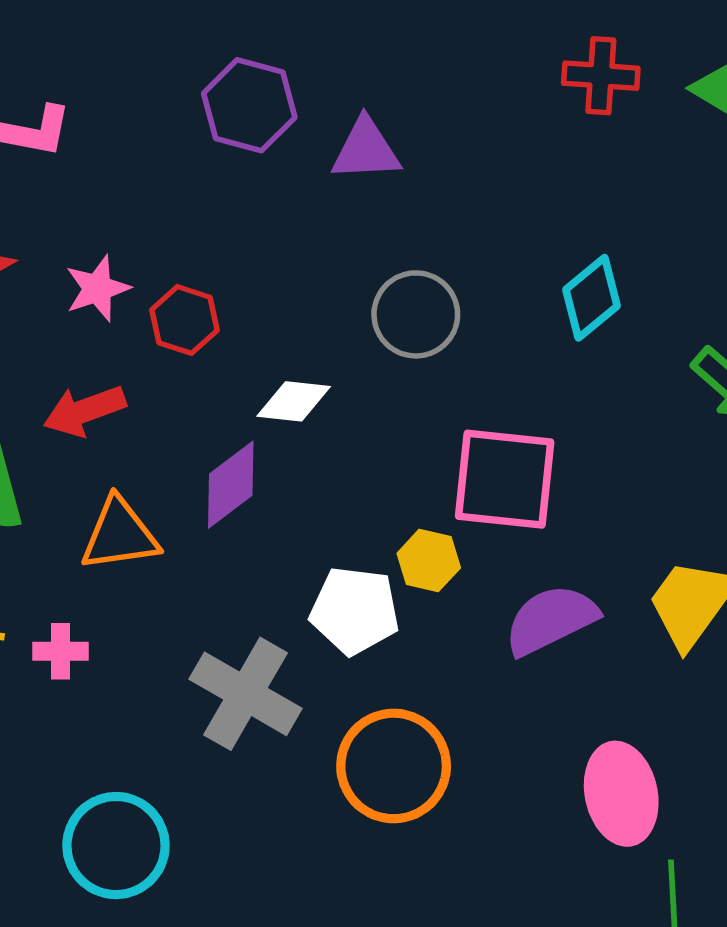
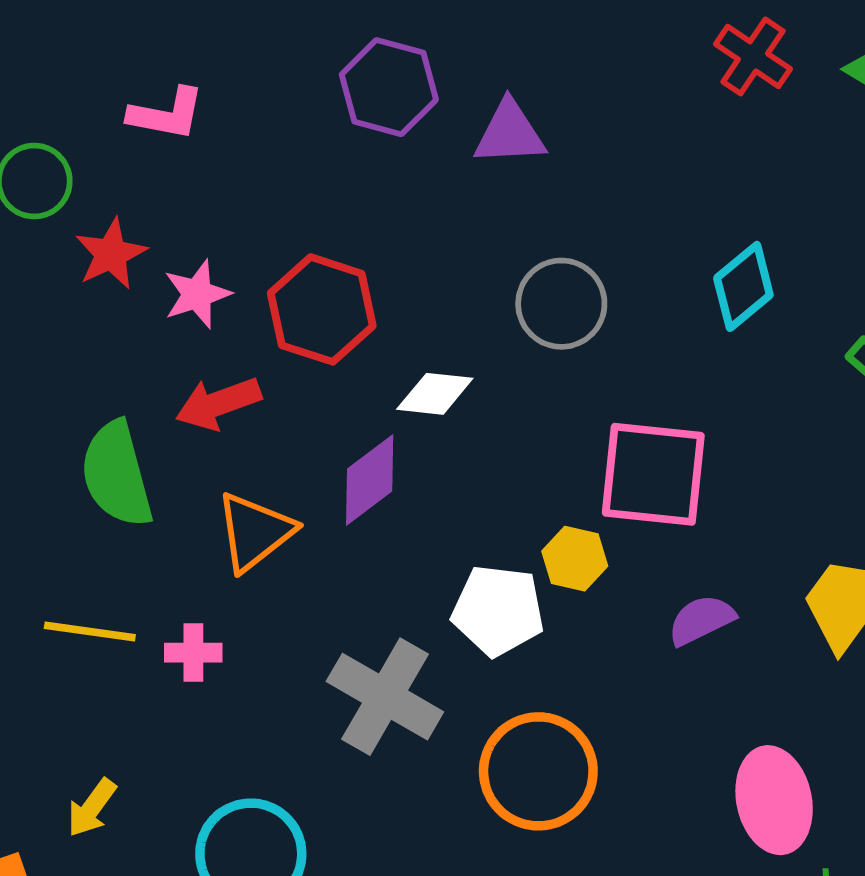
red cross: (601, 76) -> (753, 56), turned 30
pink star: (97, 289) -> (197, 294), moved
red hexagon: (184, 320) -> (322, 309), size x1.5
orange triangle: (120, 535) -> (255, 532), turned -30
purple semicircle: (551, 620) -> (701, 620), size x0.7

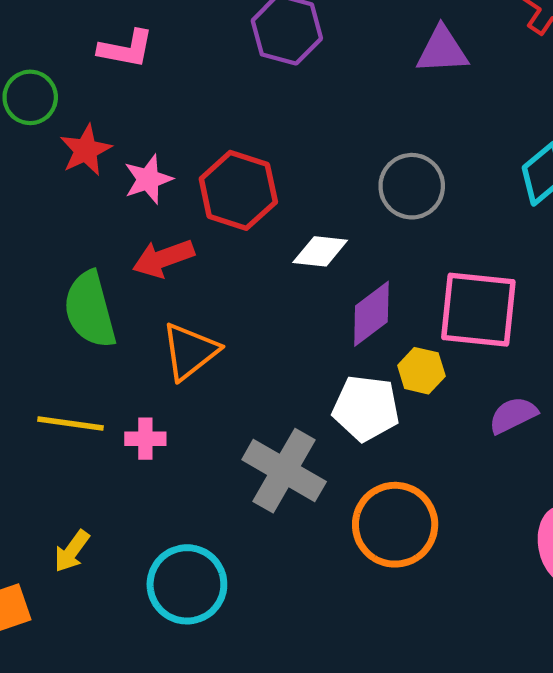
purple triangle: (510, 133) -> (442, 50), moved
purple diamond: (370, 480) -> (371, 314), moved

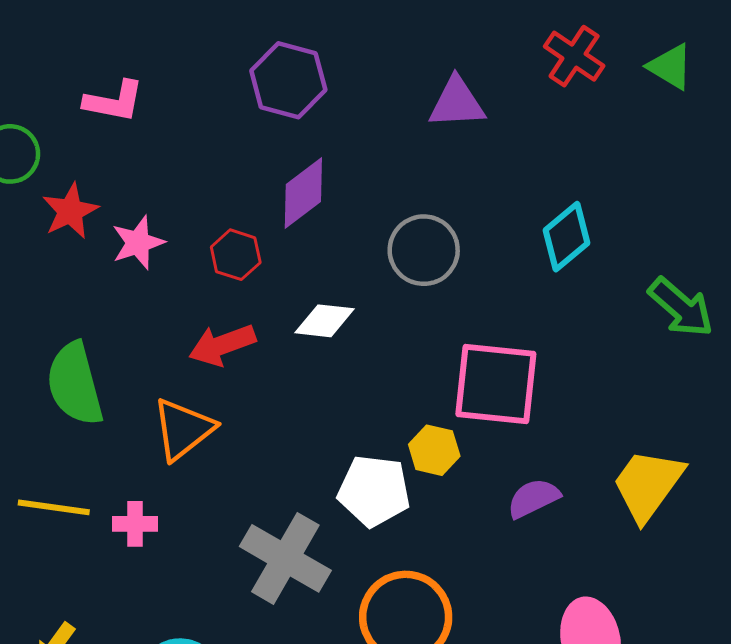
red hexagon: (238, 190) -> (236, 255), size x0.6
red arrow: (163, 258) -> (222, 345), moved
purple diamond: (371, 314) -> (303, 193), moved

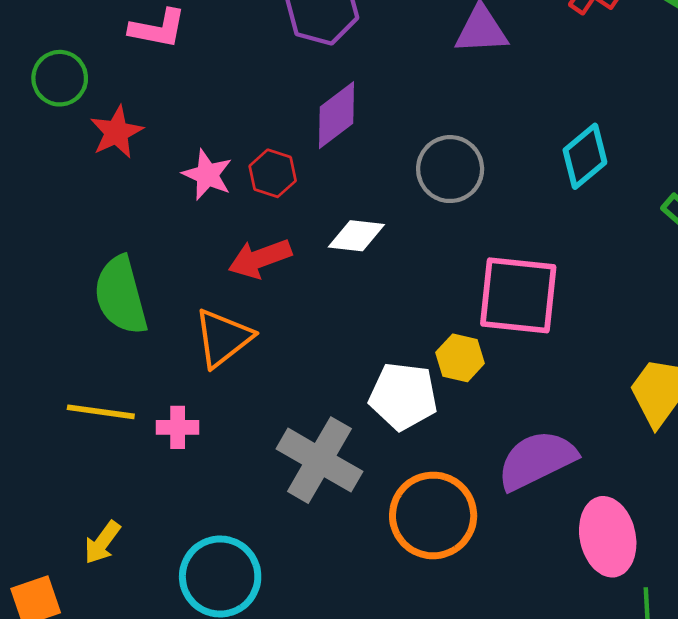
pink star: (138, 243) -> (207, 175), moved, turned -30
purple semicircle: (533, 498) -> (537, 460), moved, size x1.6

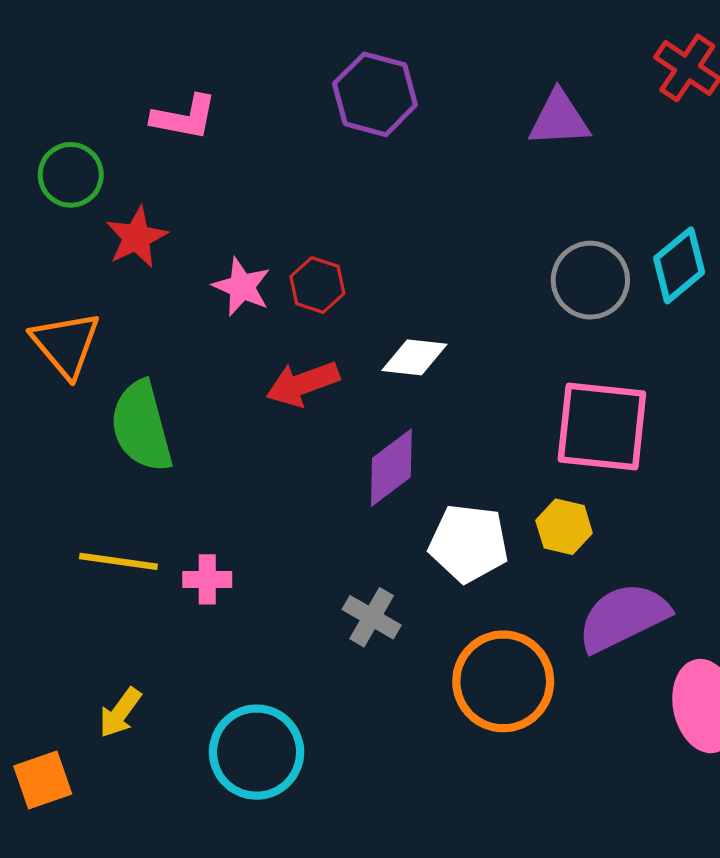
purple diamond: (337, 115) -> (391, 468), moved
gray circle: (450, 169) -> (590, 280), moved
orange triangle: (223, 338) -> (66, 344), moved, turned -32
yellow hexagon: (460, 358) -> (564, 527), moved
gray cross: (319, 460) -> (372, 617), size x0.6

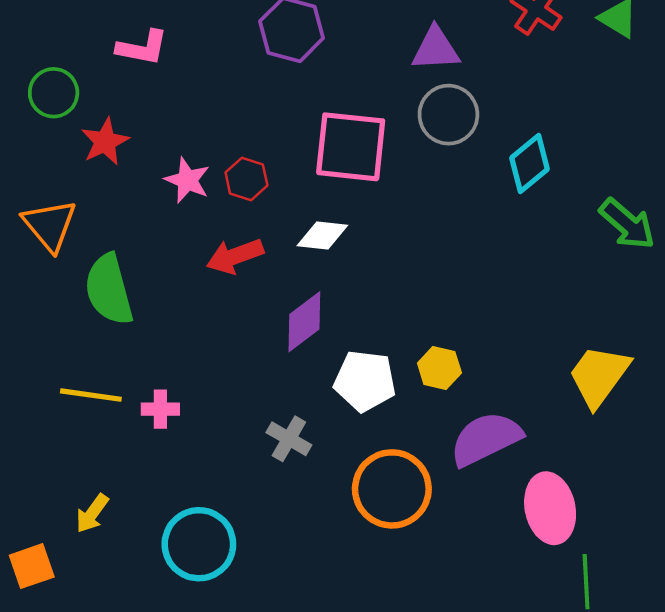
gray circle: (590, 280) -> (448, 115), moved
pink square: (602, 426) -> (351, 147), moved

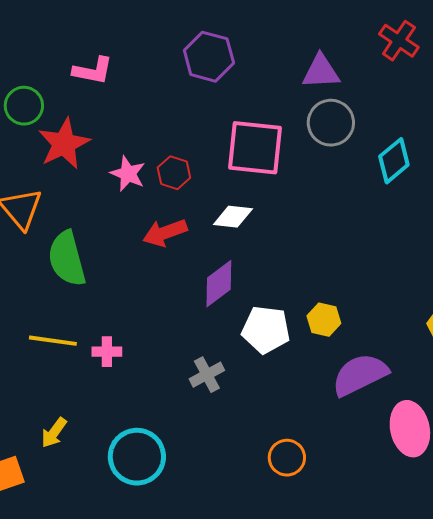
red star: (105, 142) -> (64, 144), size x1.4
gray cross: (289, 439) -> (207, 375), turned 32
orange circle: (392, 489) -> (287, 458), moved, size x0.6

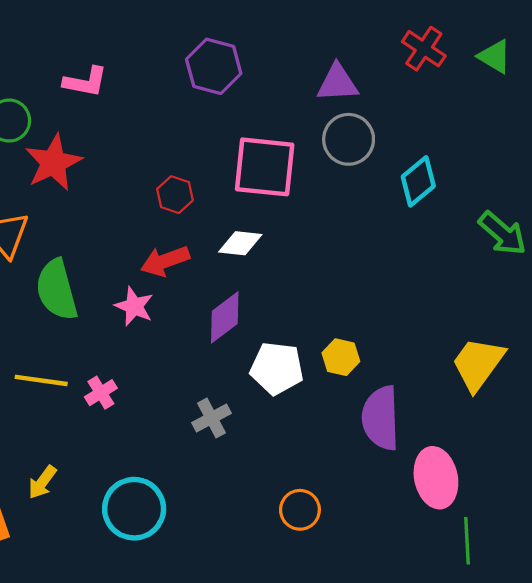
pink star: (128, 174) -> (134, 306), moved
pink cross: (107, 352) -> (101, 393), turned -32
purple semicircle: (360, 375) -> (381, 418), turned -66

